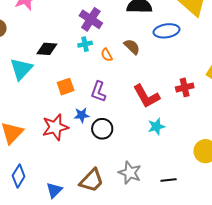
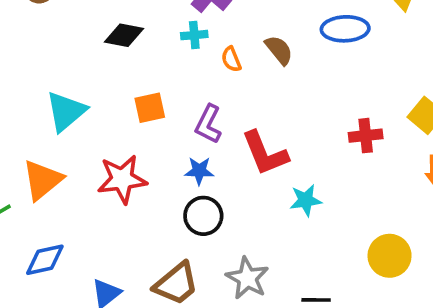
cyan triangle: (21, 69) -> (66, 111), moved
red L-shape: (146, 96) -> (265, 153), moved
blue star: (82, 115) -> (199, 171), moved
black circle: (102, 129) -> (203, 216), moved
blue diamond: (19, 176) -> (45, 260), turned 40

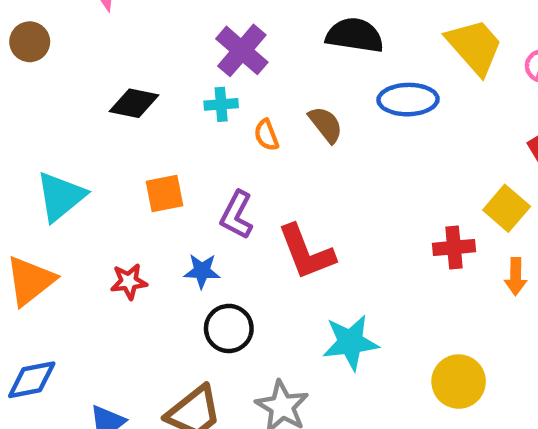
red cross: (366, 136) -> (454, 248), moved
blue star: (199, 171) -> (202, 271), moved
red star: (122, 179) -> (129, 282), size x0.6
cyan star: (306, 200) -> (350, 342), moved, size x1.4

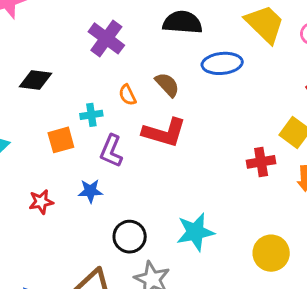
cyan cross: (221, 104) -> (91, 115), moved
red L-shape: (306, 252) -> (164, 133), moved, turned -48
black circle: (229, 328) -> (130, 237), moved

